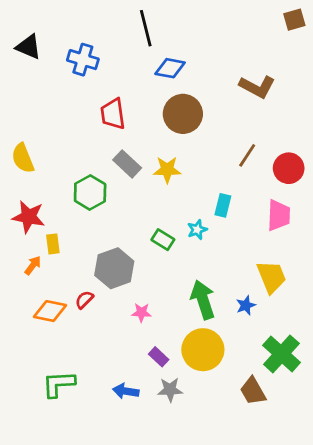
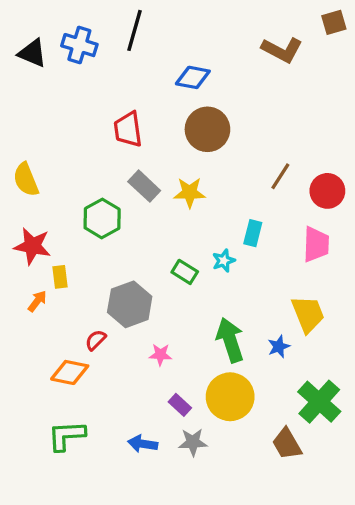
black line: (146, 28) -> (135, 30), moved, turned 30
blue cross: (83, 60) -> (79, 45), moved
brown L-shape: (257, 87) -> (282, 50), moved
orange diamond: (50, 311) -> (70, 372), moved

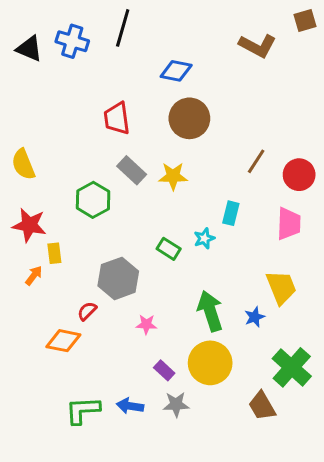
green L-shape: (66, 436) -> (83, 410), moved

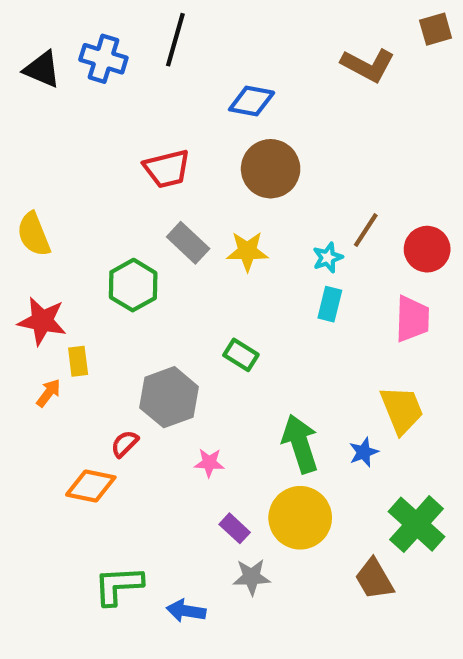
red trapezoid: (117, 118) -> (167, 169), turned -96
cyan star: (204, 238) -> (328, 258), moved
blue arrow: (130, 406) -> (186, 611), moved

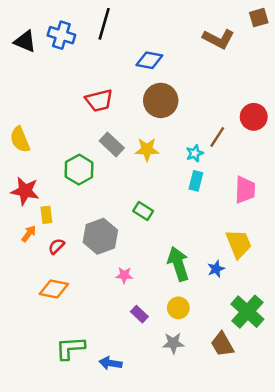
red circle: (427, 249) -> (254, 117), moved
red semicircle: (125, 444) -> (56, 246), moved
yellow circle: (300, 518) -> (178, 308), size x0.6
gray star: (252, 577) -> (173, 343), moved

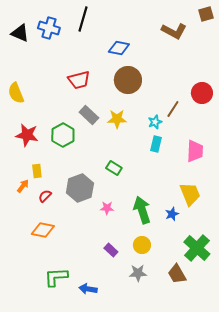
yellow semicircle: (20, 139) -> (16, 93), moved
red star: (25, 191) -> (27, 135), moved
pink star: (124, 275) -> (107, 208), moved

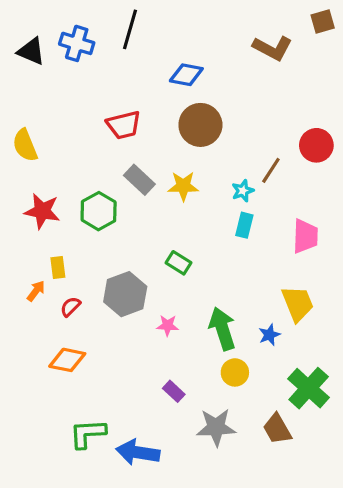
yellow circle: (142, 245) -> (235, 372), moved
gray star: (138, 273) -> (216, 427), size x1.4
blue arrow: (88, 289) -> (138, 452), size x1.5

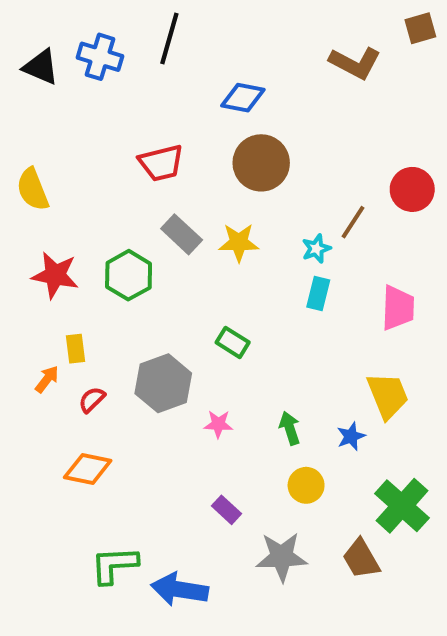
green arrow: (222, 329) -> (290, 428), size x0.6

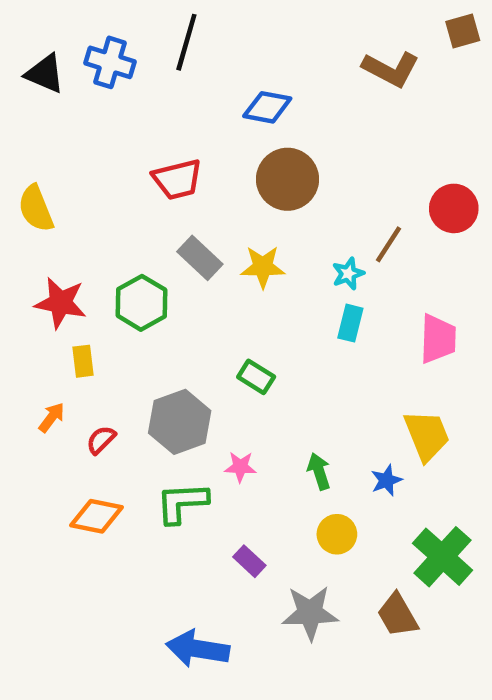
yellow rectangle: (75, 349) -> (83, 361), moved
green L-shape: (114, 565) -> (182, 503), moved

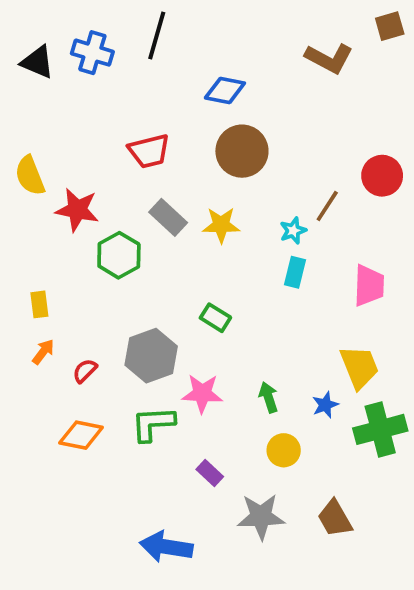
red star: (61, 303) -> (77, 210), moved
yellow rectangle: (83, 361) -> (39, 304), moved
pink star: (240, 467) -> (202, 393), size x1.5
green cross: (443, 557) -> (380, 429), moved, turned 33

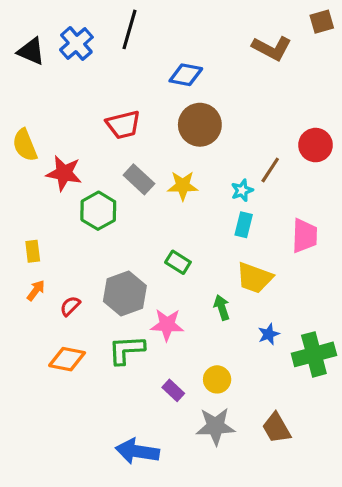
blue cross: (92, 53) -> (76, 43), turned 32
yellow trapezoid: (359, 367) -> (255, 278), moved, turned 132
green arrow: (268, 397) -> (222, 308), moved
yellow circle: (284, 450) -> (217, 379), moved

